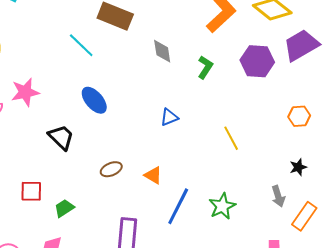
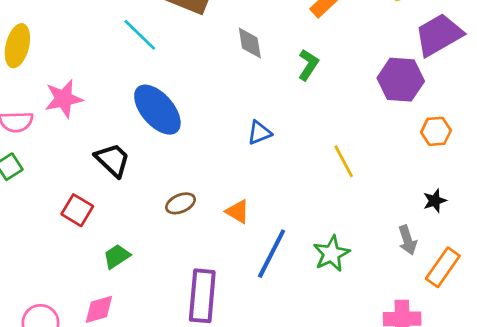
purple hexagon: (257, 61) -> (401, 80), moved
blue ellipse: (94, 100) -> (157, 110), size x1.4
red square: (31, 191) -> (77, 210), moved, turned 30

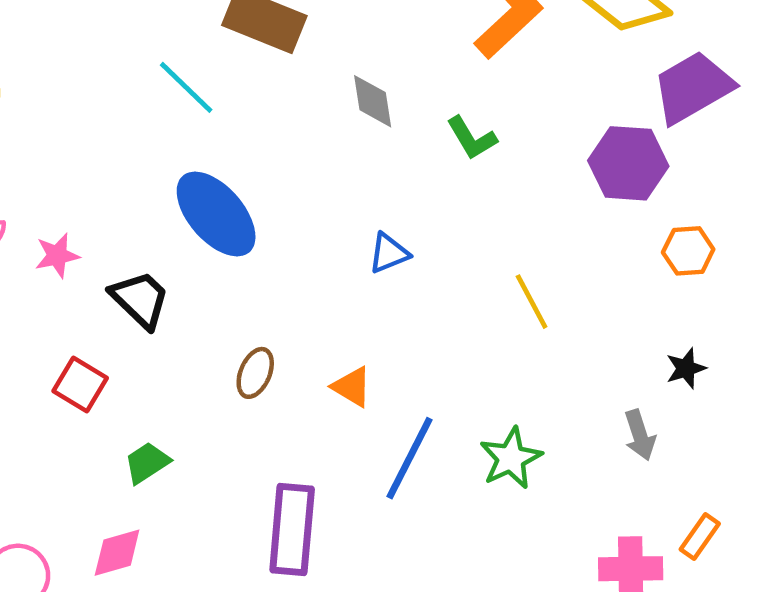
green L-shape: (308, 65) -> (472, 138), turned 116
pink star: (64, 99) -> (57, 255), moved, size x0.7
brown ellipse: (181, 203) -> (255, 373), turned -44
orange rectangle: (443, 267) -> (700, 536), moved, size x0.7

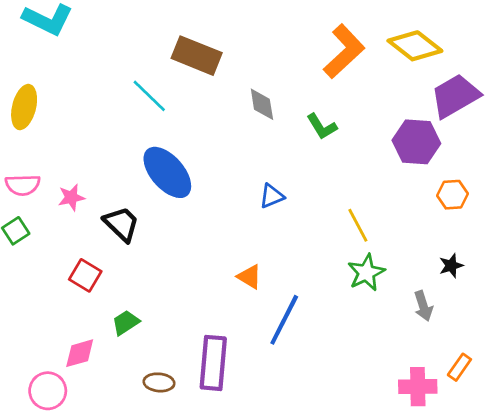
brown ellipse: (255, 373) -> (159, 382), moved, turned 72
green star: (511, 458) -> (366, 273), moved
pink diamond: (117, 553) -> (80, 353), moved

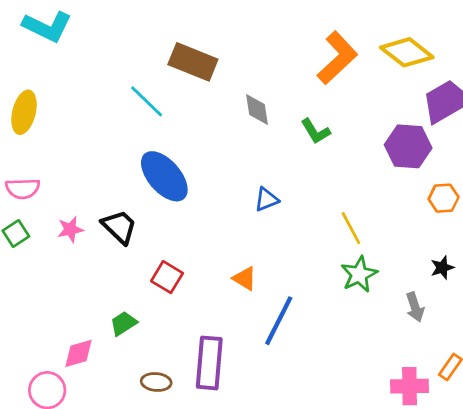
pink star: (71, 197) -> (70, 229), moved
red square: (85, 275) -> (167, 277), moved

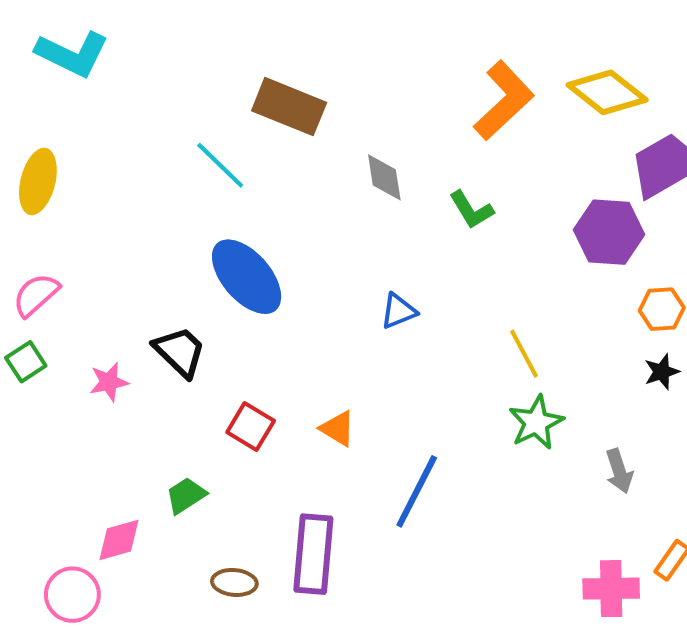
pink semicircle: (23, 189) -> (36, 295), turned 140
pink star: (70, 229) -> (109, 382), moved
black star: (442, 268) -> (662, 372), moved
orange triangle: (245, 278) -> (338, 429), moved

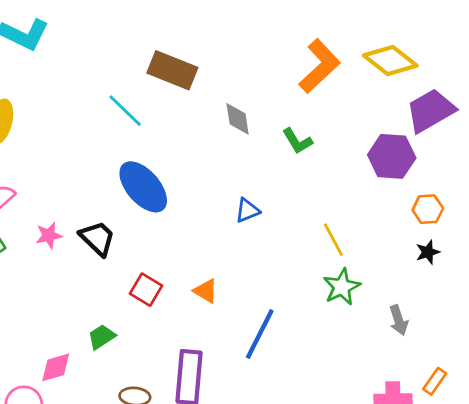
pink star: (109, 382) -> (49, 235), moved

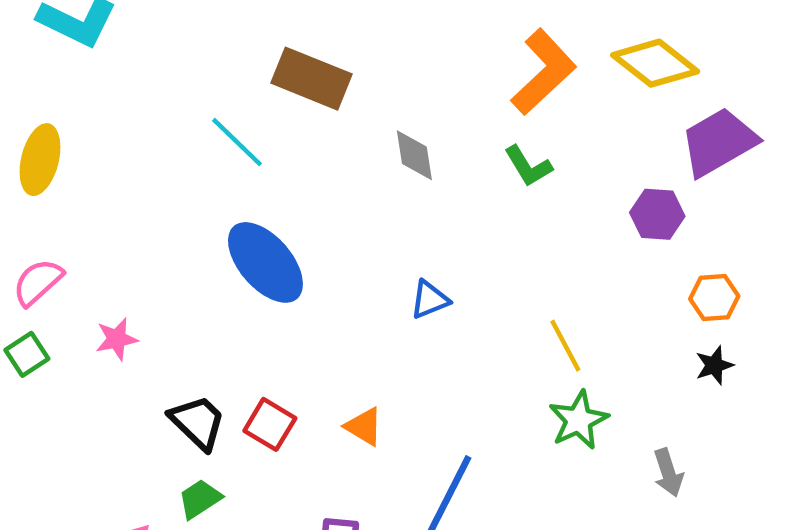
green L-shape: (297, 141) -> (528, 166), moved
purple hexagon: (392, 156) -> (657, 214), size x0.7
black trapezoid: (97, 238) -> (198, 422), moved

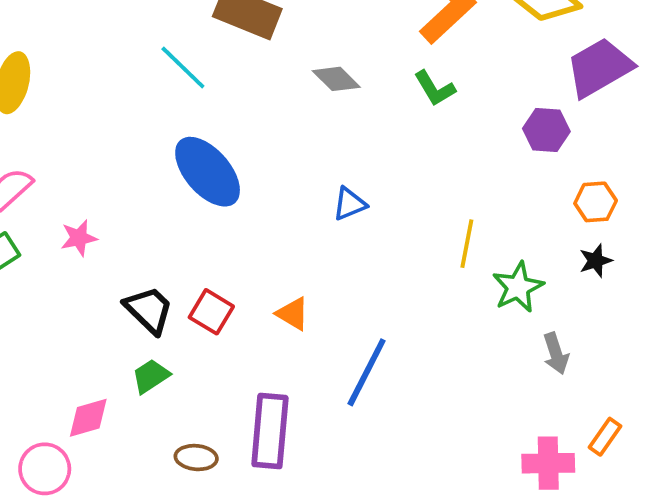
gray diamond: (414, 155) -> (336, 79), turned -36
yellow line: (565, 346) -> (467, 244), turned 39
green star: (579, 420) -> (518, 287), moved

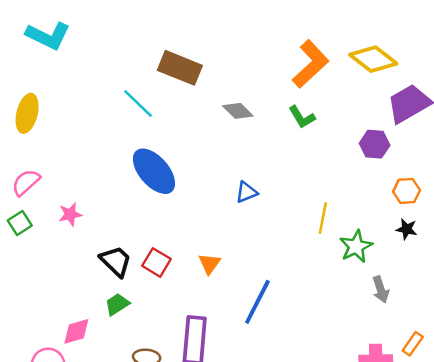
black star: (596, 261) -> (407, 229), turned 30
orange triangle: (293, 314) -> (209, 264), turned 35

